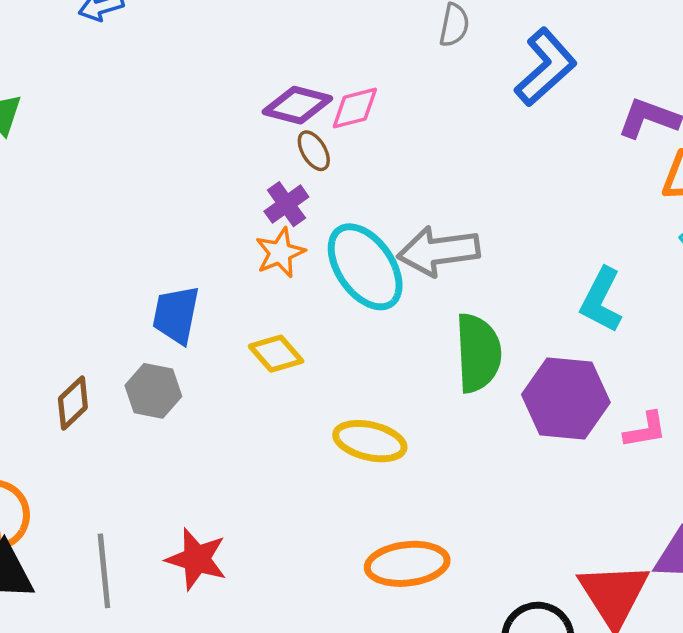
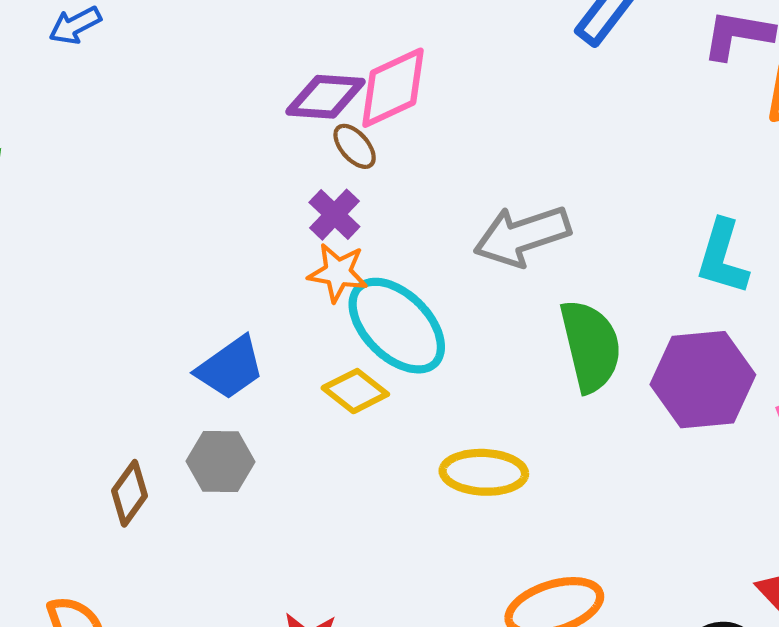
pink diamond: (355, 108) -> (393, 88), size x1.4
orange star: (280, 253) -> (338, 273), turned -30
cyan ellipse: (365, 267) -> (397, 326), moved
blue trapezoid: (176, 315) -> (230, 368), turned -126

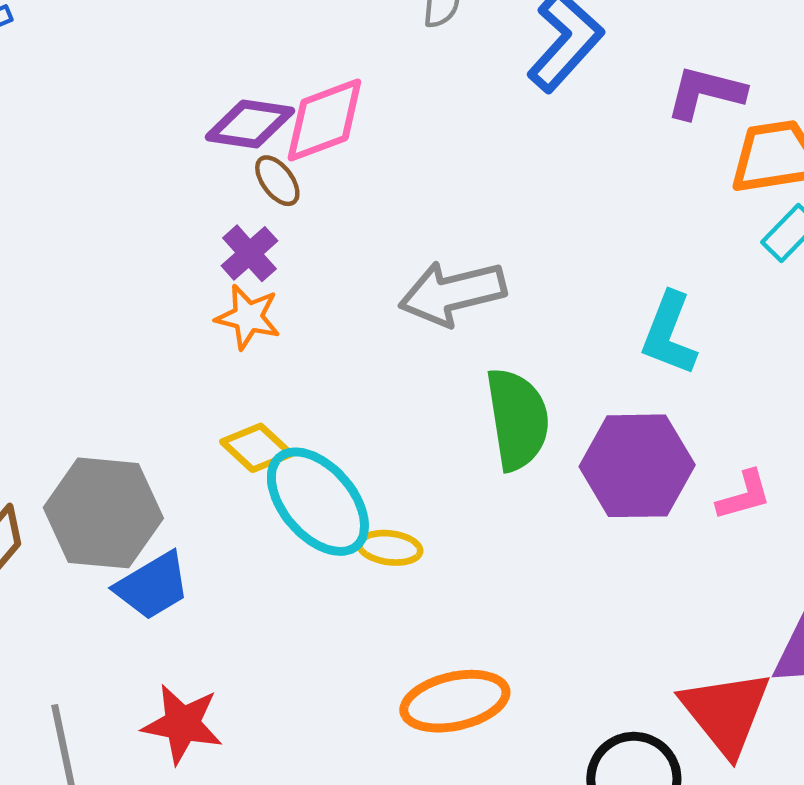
cyan ellipse: (397, 326) -> (318, 502), moved
blue trapezoid: (230, 368) -> (153, 586), moved
gray hexagon: (221, 462) -> (103, 513), size x1.6
yellow ellipse: (484, 472) -> (390, 548), size x0.7

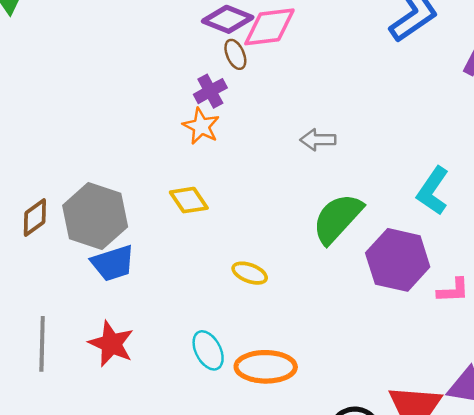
gray arrow: (452, 293) -> (318, 140), size x0.6
green semicircle: (517, 419) -> (337, 218), turned -142
cyan ellipse: (318, 502) -> (208, 350), moved, size x0.6

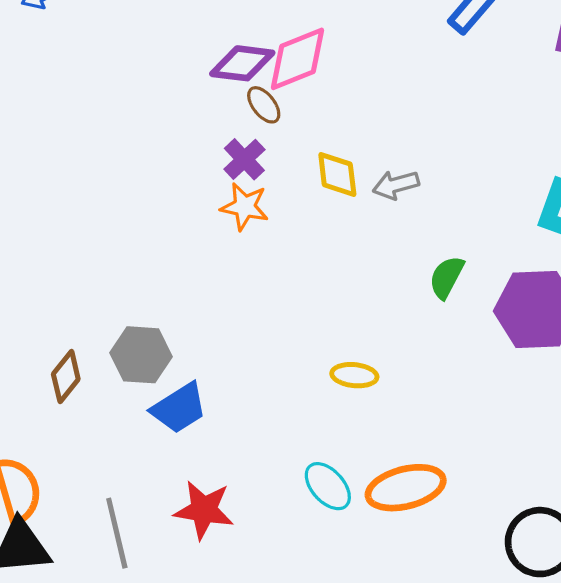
yellow diamond: (189, 200) -> (337, 174), moved, turned 42
gray hexagon: (95, 216) -> (141, 355), size x0.7
green semicircle: (337, 218) -> (447, 277), size x0.6

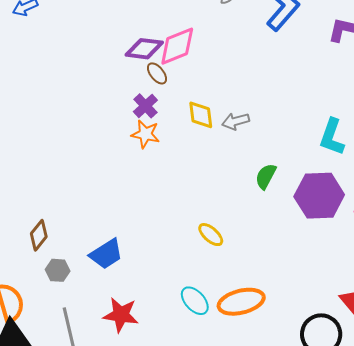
gray hexagon: (141, 355) -> (58, 270), moved, size x0.7
yellow ellipse: (354, 375) -> (211, 235), turned 36

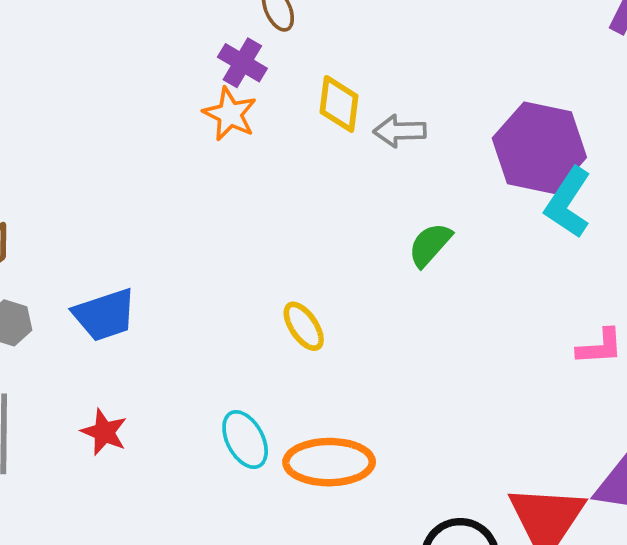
purple cross: (145, 106) -> (242, 63), turned -30
purple hexagon: (319, 196) -> (539, 148), moved
red star: (121, 315) -> (104, 432), size x0.7

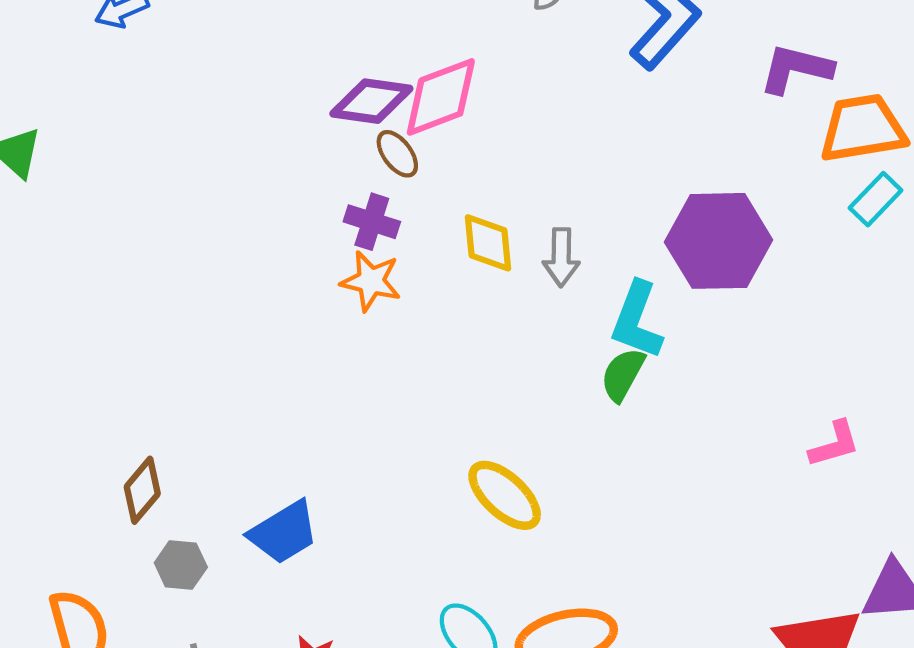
gray arrow: (400, 131) -> (561, 257), turned -75
cyan L-shape: (568, 203) -> (637, 320), moved
yellow ellipse: (304, 326) -> (505, 495), size x1.4

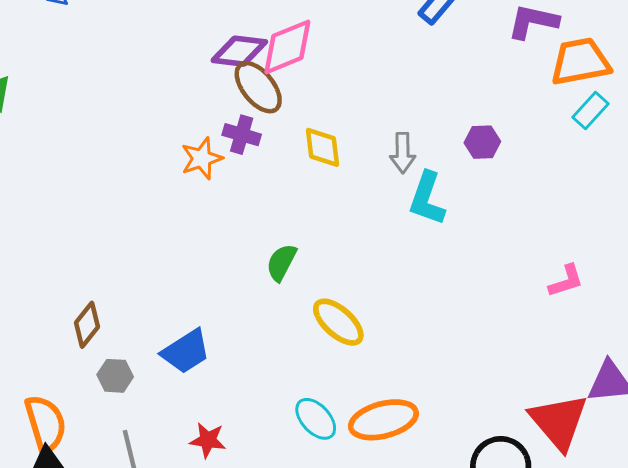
brown ellipse: (397, 154) -> (258, 87), size x1.6
purple hexagon: (718, 241) -> (482, 142), size x0.5
gray arrow: (561, 257) -> (403, 153), moved
orange star: (371, 281) -> (202, 158), moved, turned -30
green semicircle: (623, 375) -> (281, 262), moved

